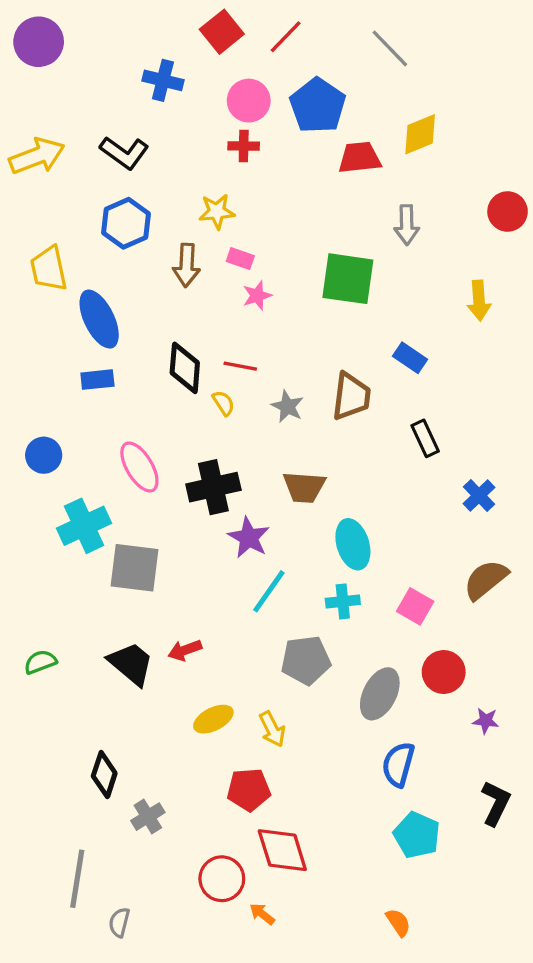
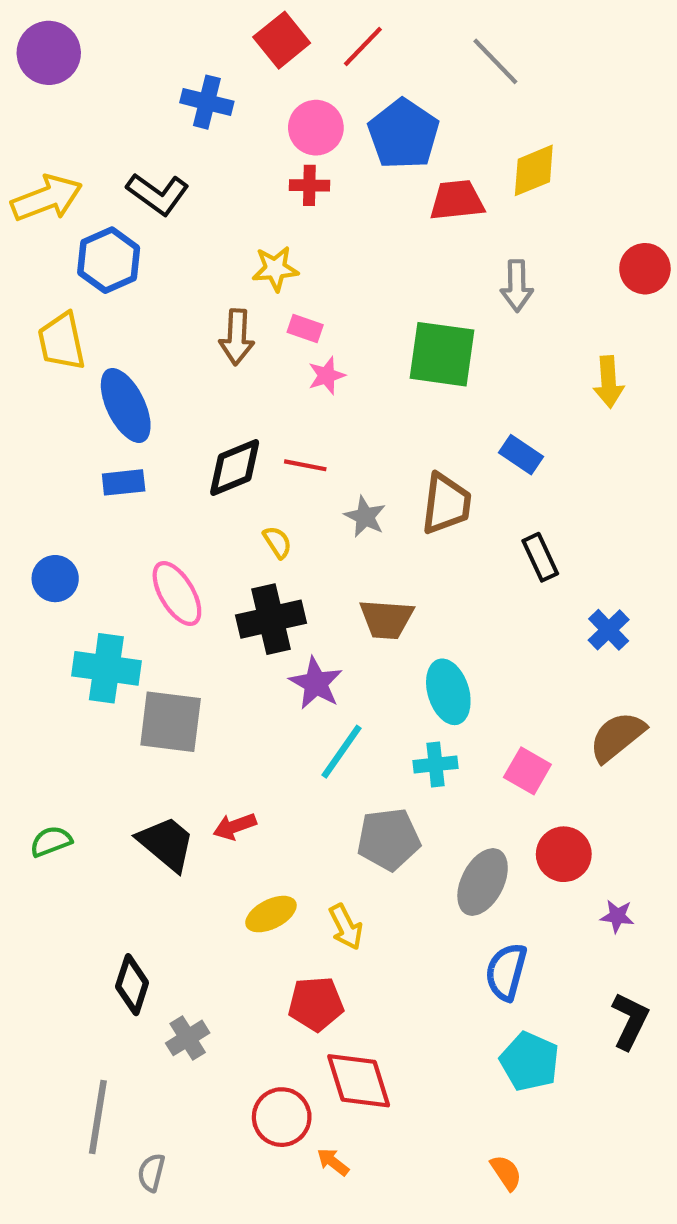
blue hexagon: (126, 223) -> (109, 260), moved
black diamond: (185, 368) -> (235, 467), turned 63
yellow semicircle: (223, 403) -> (277, 542), moved
cyan cross: (84, 526) -> (106, 668), turned 33

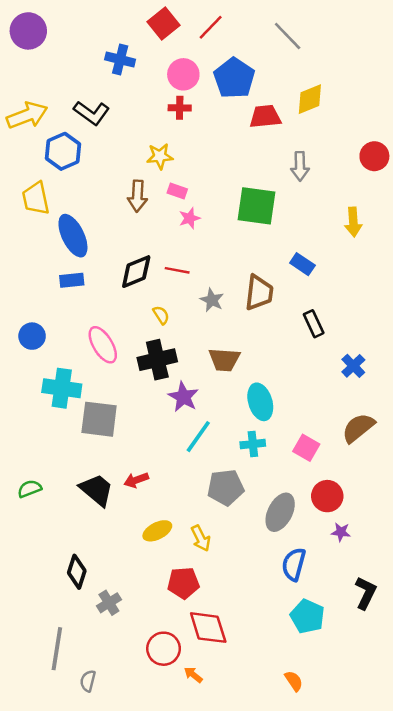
purple star: (617, 916) -> (341, 532), moved

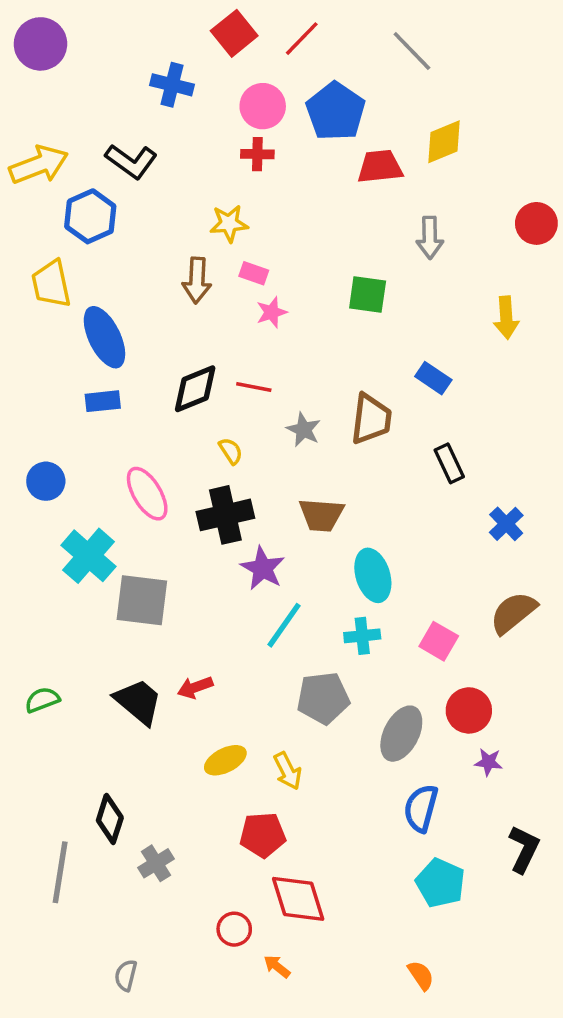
green square: (257, 206) -> (368, 295), size x0.7
cyan cross: (62, 388) -> (88, 556), turned 33
gray line: (57, 649) -> (60, 872), moved
red circle: (164, 649) -> (234, 929), size x0.7

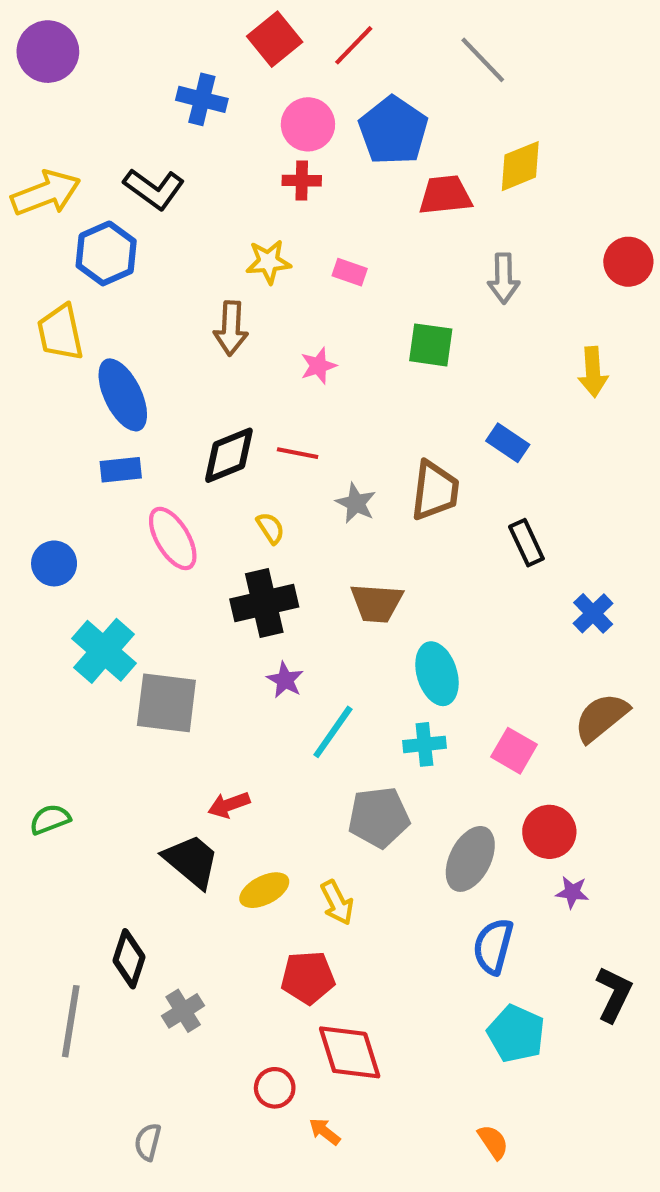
pink rectangle: (254, 273) -> (350, 272), moved
pink ellipse: (147, 494) -> (173, 538), moved
purple star: (263, 568) -> (285, 680), moved, size x0.7
black trapezoid: (138, 702) -> (191, 861), moved

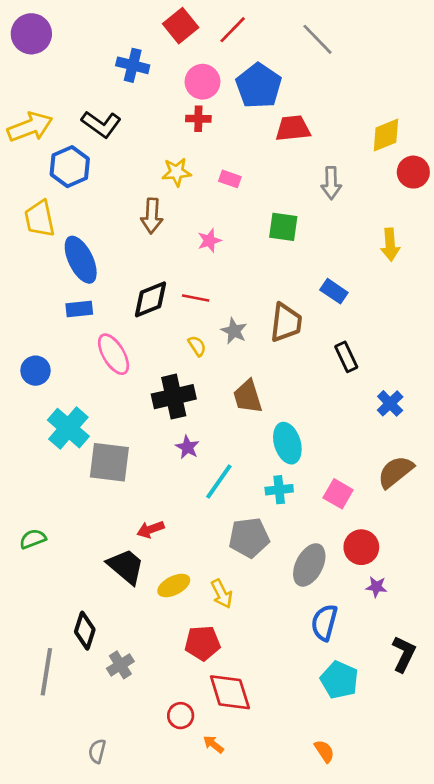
yellow diamond: (520, 166) -> (386, 135), moved
yellow semicircle: (271, 528) -> (197, 346), moved
brown trapezoid: (377, 603) -> (248, 397), turned 69

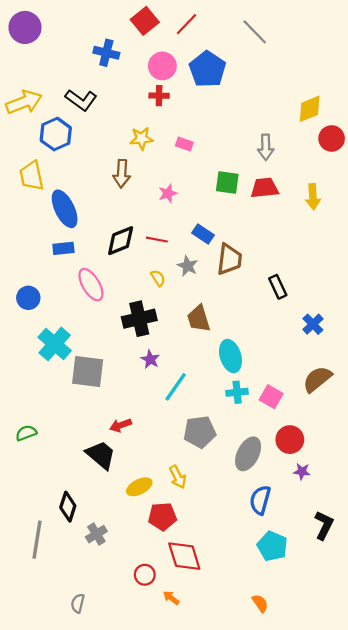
red trapezoid: (293, 128) -> (265, 188), moved
blue rectangle: (334, 291) -> (203, 234), moved
cyan cross: (279, 490) -> (237, 392), moved
yellow ellipse: (174, 586) -> (139, 487), moved

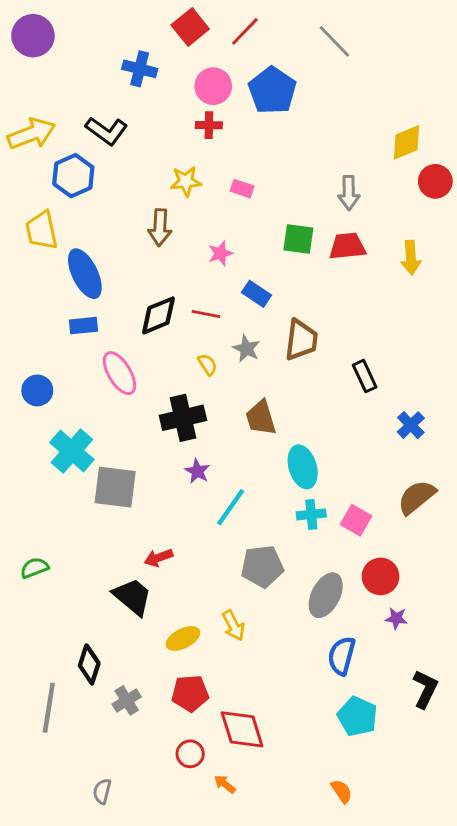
blue rectangle: (203, 234) -> (256, 294), moved
red pentagon: (162, 516) -> (190, 693), moved

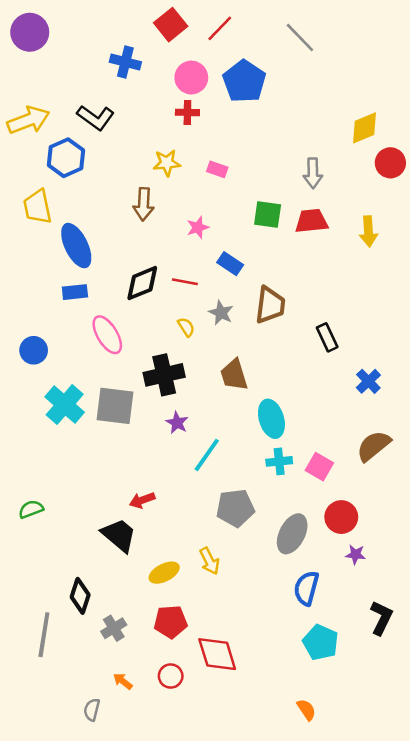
gray square: (115, 487) -> (115, 406), moved
orange arrow: (225, 784) -> (123, 681), moved

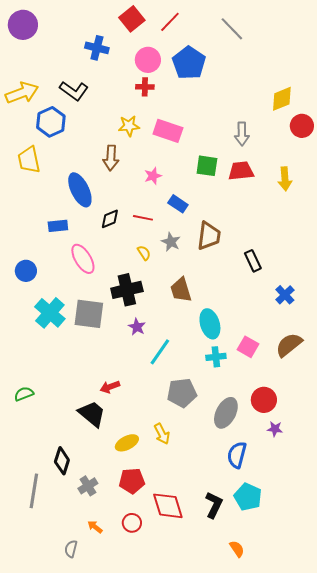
pink rectangle: (217, 169) -> (168, 131), size x1.8
blue ellipse: (76, 246) -> (80, 190), moved
black diamond: (142, 283) -> (110, 219), size x0.7
pink square: (319, 467) -> (248, 347), moved
black L-shape: (381, 618) -> (214, 505), moved

